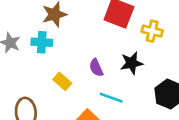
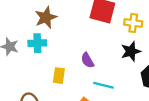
black star: (132, 63) -> (131, 51), moved
yellow rectangle: (62, 81) -> (59, 76), turned 63

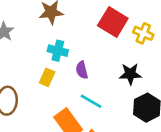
yellow cross: (133, 23) -> (143, 33), moved
cyan cross: (37, 43) -> (58, 51), moved

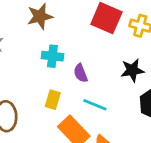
yellow rectangle: (47, 77) -> (53, 100), moved

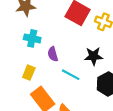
cyan line: (95, 105) -> (71, 75), moved

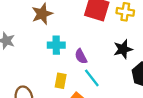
cyan line: (71, 75) -> (92, 78), moved, turned 36

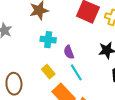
yellow rectangle: (61, 81) -> (48, 72), turned -56

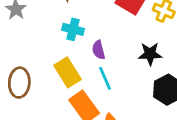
yellow rectangle: (48, 72) -> (68, 72), size x1.5

